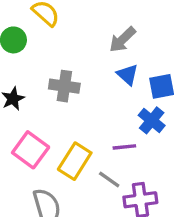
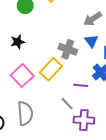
gray cross: (64, 86) -> (68, 49), moved
yellow rectangle: (75, 161) -> (51, 69), moved

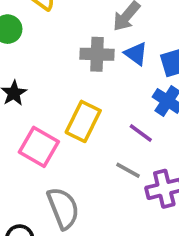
gray cross: (68, 49) -> (97, 54), moved
purple line: (81, 85) -> (141, 133), turned 48

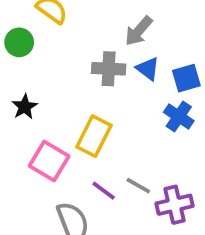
purple line: (141, 133) -> (104, 191), moved

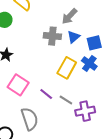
blue triangle: (148, 69) -> (74, 37), turned 40
yellow rectangle: (94, 136) -> (67, 68), moved
purple line: (104, 191) -> (46, 94), moved

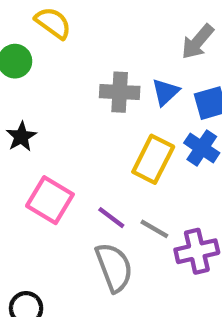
gray arrow: (69, 16) -> (198, 42), moved
gray semicircle: (30, 119) -> (114, 267), moved

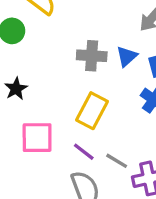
yellow rectangle: (153, 159) -> (92, 111), moved
pink square: (50, 200) -> (37, 138), turned -32

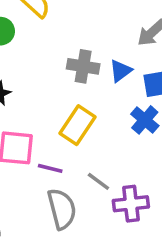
purple line: (84, 152) -> (50, 168), moved, turned -30

